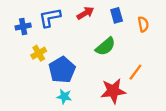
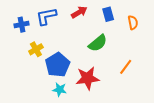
red star: (113, 91) -> (87, 78), moved

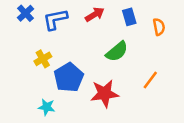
blue cross: (21, 25) -> (26, 13), moved, turned -32
cyan star: (60, 90) -> (47, 107), moved

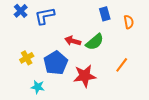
red arrow: (95, 14) -> (73, 41), moved, turned -133
yellow cross: (43, 59) -> (27, 58), moved

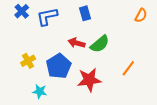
blue rectangle: (105, 14) -> (85, 13), moved
orange semicircle: (129, 22) -> (141, 15), moved, turned 40

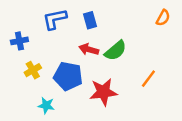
blue cross: (22, 11) -> (19, 41), moved, turned 32
blue rectangle: (85, 13) -> (90, 20), moved
blue pentagon: (59, 66) -> (68, 76), turned -30

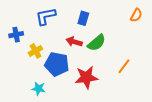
blue rectangle: (90, 20) -> (83, 18), moved, turned 32
yellow cross: (33, 70) -> (35, 51), moved

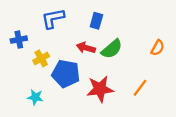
orange semicircle: (136, 15) -> (158, 48), moved
orange line: (124, 66) -> (140, 88), moved
cyan star: (39, 89) -> (35, 97), moved

